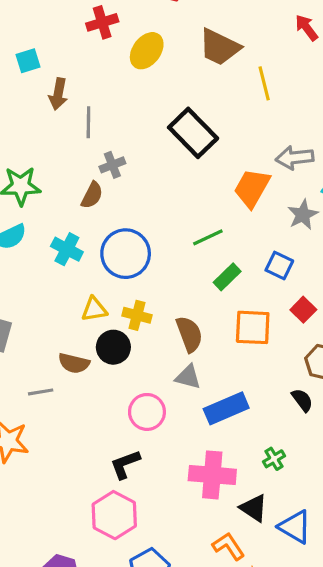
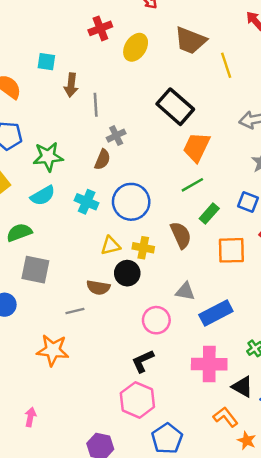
cyan square: (28, 61) -> (46, 62), turned 30
orange trapezoid: (252, 188) -> (197, 147), moved
brown semicircle: (189, 334) -> (181, 235), moved

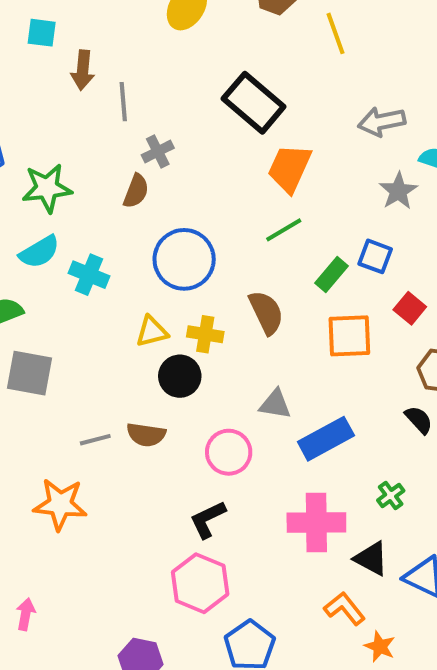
cyan cross: (87, 202) -> (89, 275), moved
green rectangle: (209, 214) -> (332, 274), moved
brown semicircle: (98, 288) -> (146, 435), moved

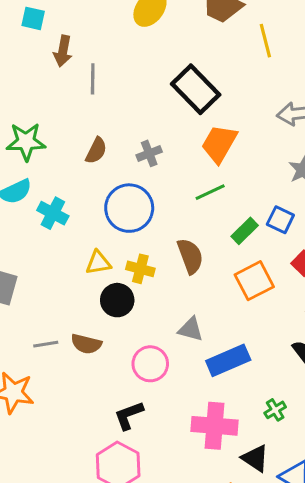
gray cross: (158, 152) -> (149, 153), moved
orange square: (349, 336) -> (254, 281), turned -30

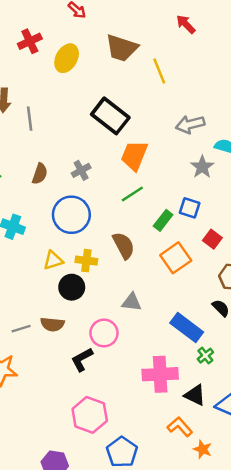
blue rectangle: (228, 360) -> (187, 328), moved, turned 68
black L-shape: (129, 415) -> (82, 359), moved

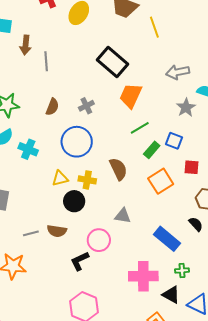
green line: (132, 194) -> (140, 128), moved
red square: (212, 239) -> (192, 167), turned -35
green cross: (205, 356) -> (182, 271), moved, turned 32

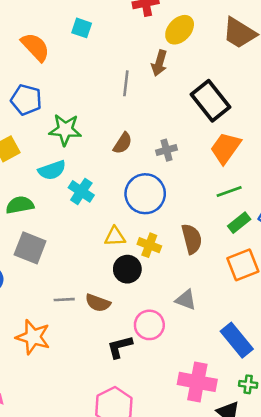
brown arrow: (26, 45) -> (159, 63), moved

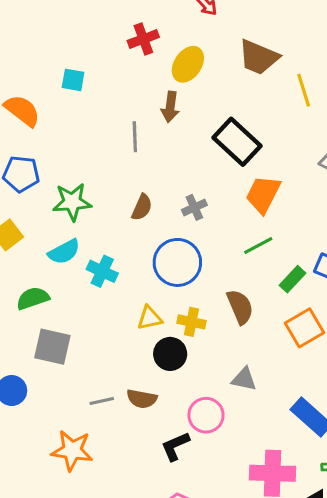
green line: (229, 192) -> (258, 246), moved

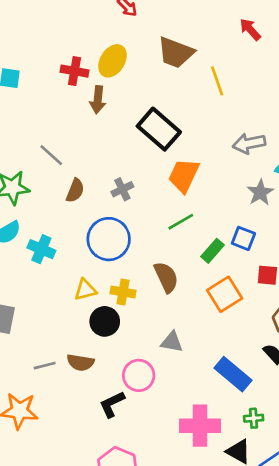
red cross: (143, 39) -> (74, 71), moved, turned 32
gray line: (135, 137) -> (51, 155), moved, turned -44

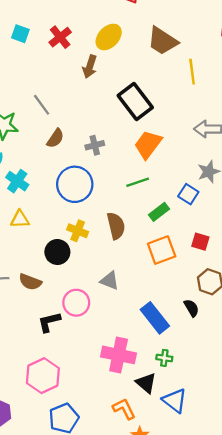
red cross: (74, 71) -> (60, 37), moved, turned 30
blue square: (243, 238) -> (188, 194), moved
yellow triangle: (85, 290) -> (20, 219), moved

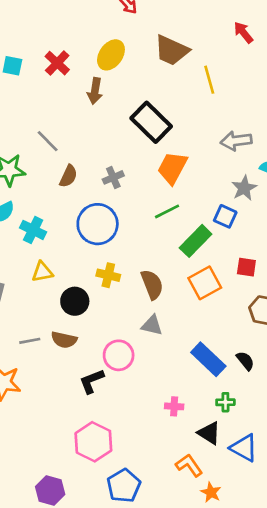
green rectangle: (159, 212) -> (196, 241), size x1.4
brown semicircle: (116, 226) -> (152, 284), moved
black circle: (57, 252) -> (75, 301), moved
black semicircle: (191, 308) -> (245, 361), moved
pink cross: (119, 355) -> (174, 406), size x0.5

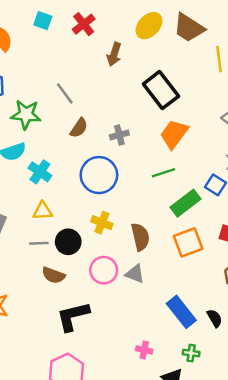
yellow ellipse: (111, 55) -> (149, 26), moved
gray line: (30, 341) -> (39, 243), moved
pink circle: (119, 355) -> (104, 270), moved
black L-shape: (92, 381) -> (73, 316), size x1.4

